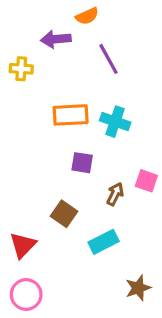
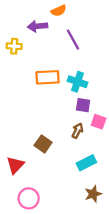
purple square: (82, 163) -> (83, 105), moved
cyan rectangle: (104, 242) -> (86, 163), moved
pink circle: (26, 295) -> (29, 198), moved

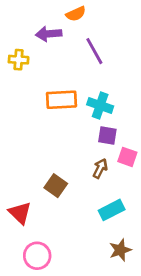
red triangle: (15, 165) -> (20, 213), turned -30

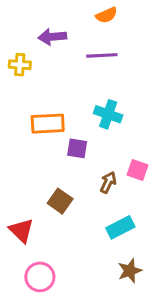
orange semicircle: (76, 14) -> (107, 15), moved
purple line: (94, 51) -> (102, 55), turned -64
orange rectangle: (61, 100) -> (48, 124), moved
purple square: (107, 136) -> (77, 148), moved

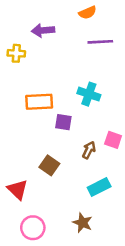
purple line: (102, 55) -> (100, 42), moved
brown star: (130, 271) -> (82, 223), moved, turned -30

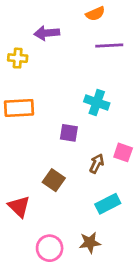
orange rectangle: (39, 102) -> (19, 108), moved
brown star: (82, 223) -> (90, 243), turned -30
pink circle: (33, 228) -> (50, 248), moved

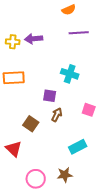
purple arrow: (47, 33) -> (34, 39), moved
brown arrow: (97, 164) -> (57, 115), moved
brown square: (54, 180) -> (31, 124), moved

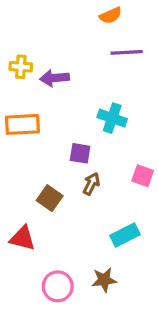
purple arrow: (34, 39) -> (54, 78), moved
red triangle: (14, 149) -> (22, 238), turned -30

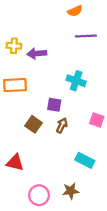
brown square: (50, 198) -> (34, 124), moved
cyan rectangle: (125, 235) -> (85, 160), turned 54

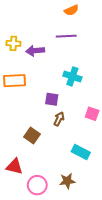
purple line: (86, 36) -> (66, 36), moved
brown square: (34, 124) -> (32, 135), moved
red triangle: (15, 162) -> (14, 166), moved

